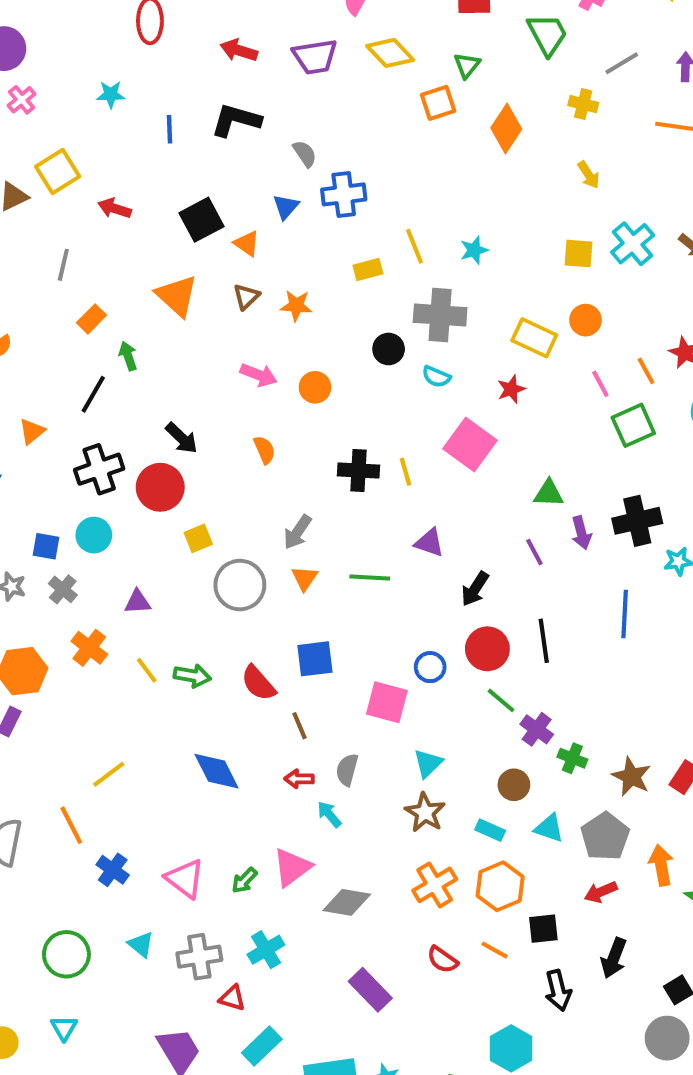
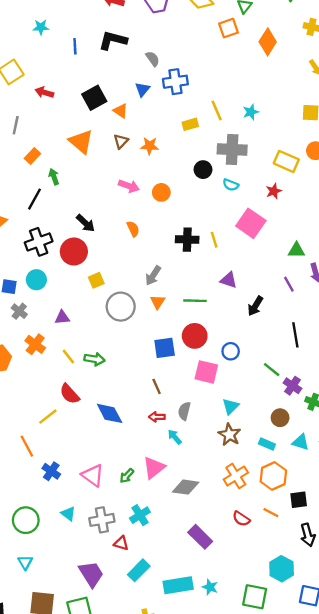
red circle: (487, 649) -> (195, 336), moved
red semicircle: (258, 683) -> (70, 394), moved

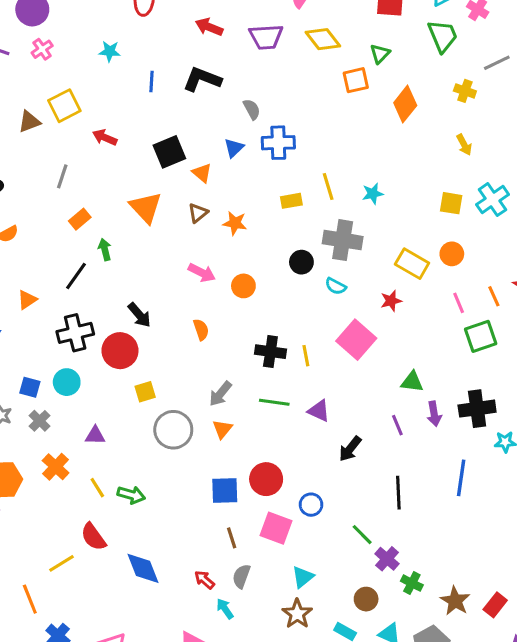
green line: (195, 301) -> (274, 402), moved
brown line: (157, 386) -> (232, 538), moved
red arrow: (157, 417) -> (205, 580), turned 35

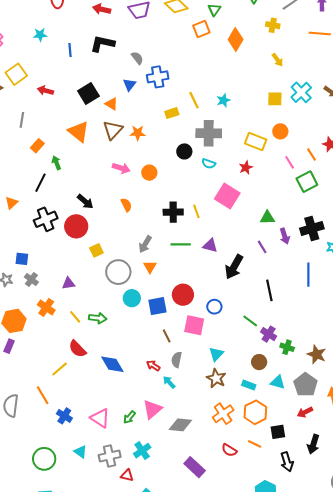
brown triangle: (198, 213) -> (113, 130), size x1.5
cyan circle: (67, 382) -> (132, 298), moved
black arrow: (350, 449) -> (234, 267), size x1.4

